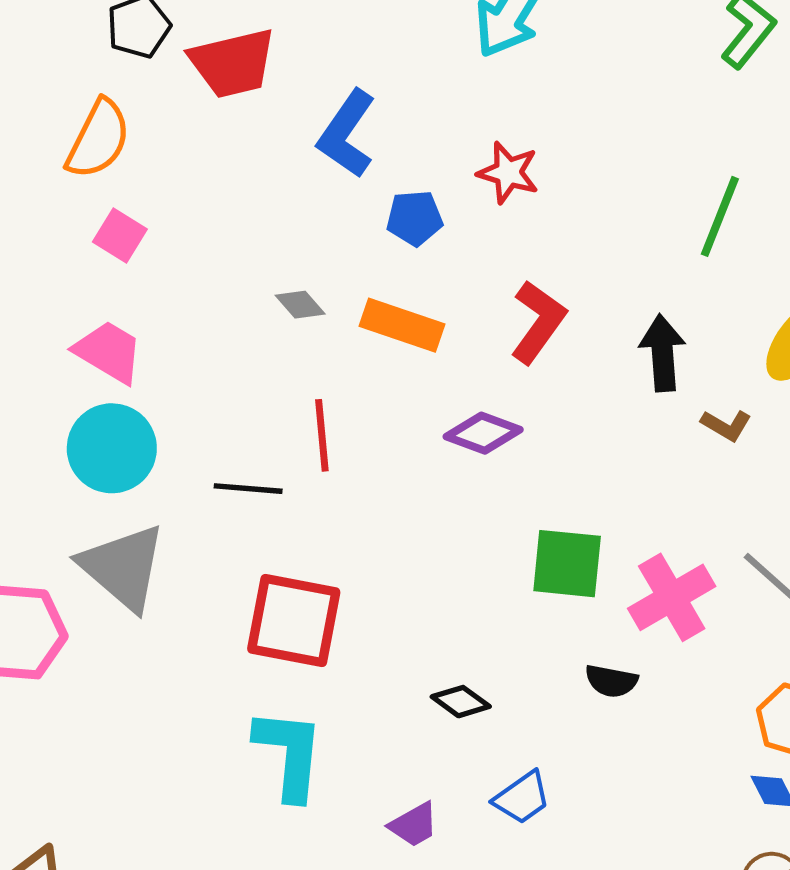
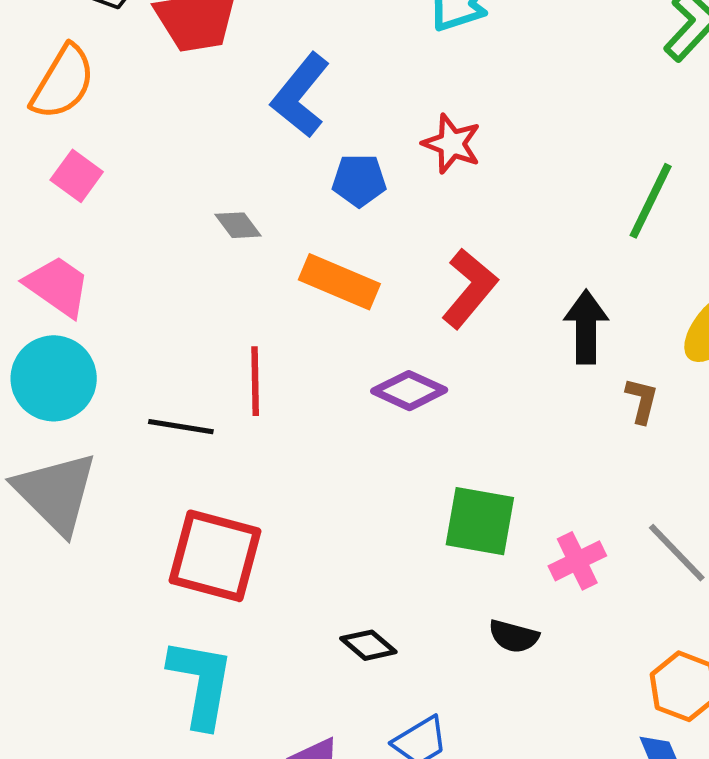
gray diamond: (300, 305) -> (238, 225), moved
brown L-shape: (726, 425) -> (642, 401), turned -111
pink cross: (672, 597) -> (577, 561), size x0.7

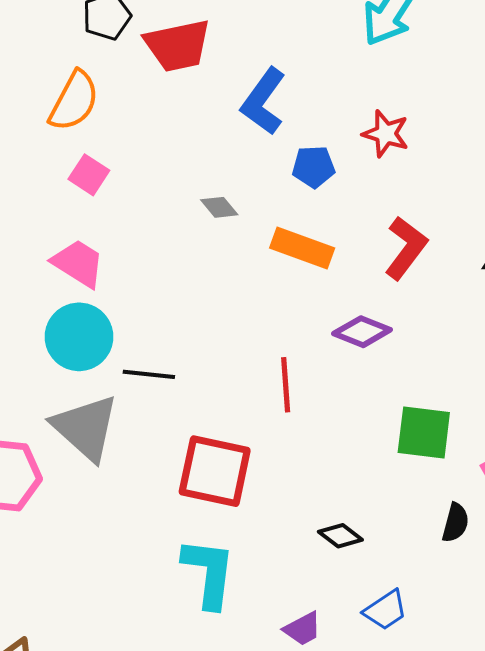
red line: (255, 381) -> (286, 385), moved
black line: (181, 427) -> (149, 374), moved
black semicircle: (514, 636) -> (455, 523), turned -87

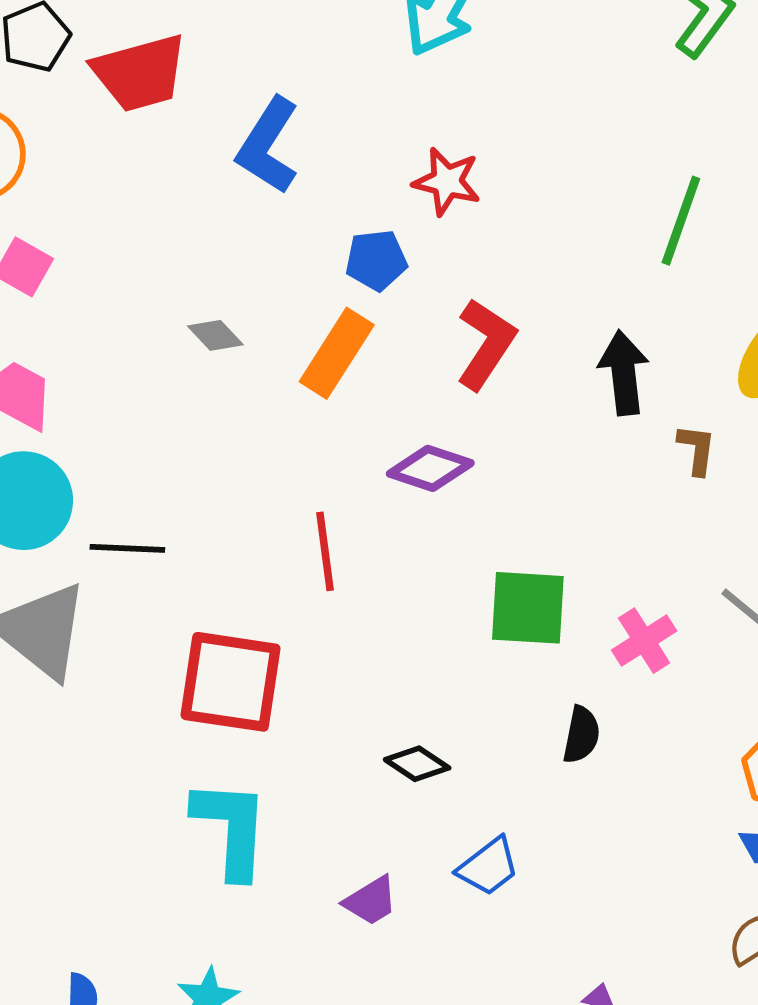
blue pentagon: (314, 167) -> (376, 260), moved
gray diamond: (219, 207) -> (215, 335), moved
orange rectangle: (302, 248) -> (337, 353), turned -74

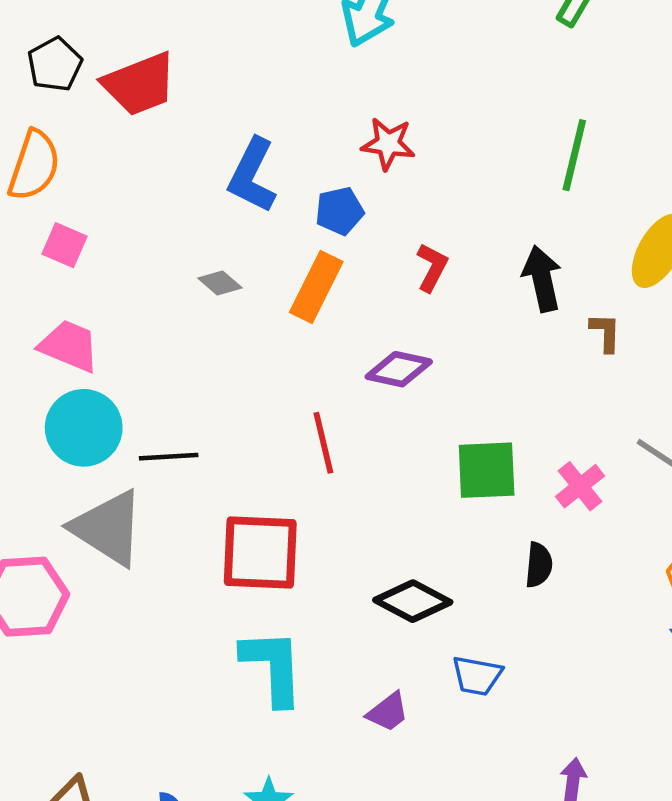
blue L-shape: (268, 146) -> (252, 176), moved
red L-shape: (486, 344) -> (432, 267), size x0.7
black diamond: (417, 764) -> (413, 601), size x1.5
blue trapezoid: (488, 867) -> (477, 676), turned 54

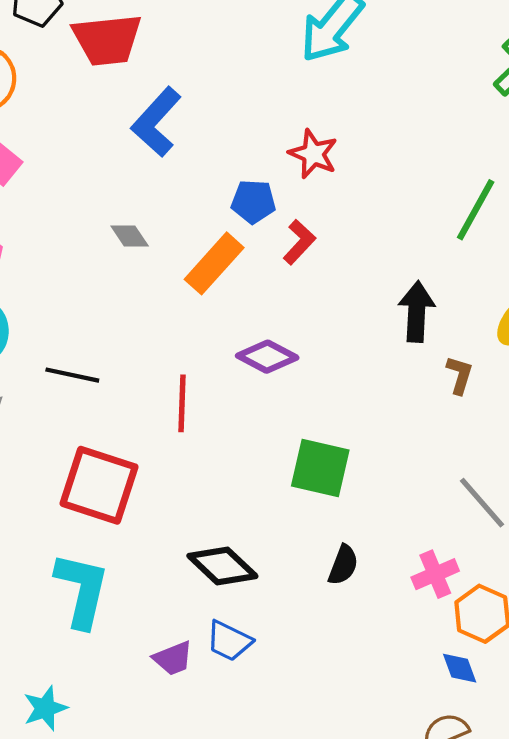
blue L-shape: (252, 176) -> (156, 122), moved
red L-shape: (432, 267) -> (299, 242), moved
black line: (169, 457) -> (72, 375), moved
pink cross: (580, 486) -> (435, 574), moved
blue trapezoid: (477, 676) -> (229, 641), moved

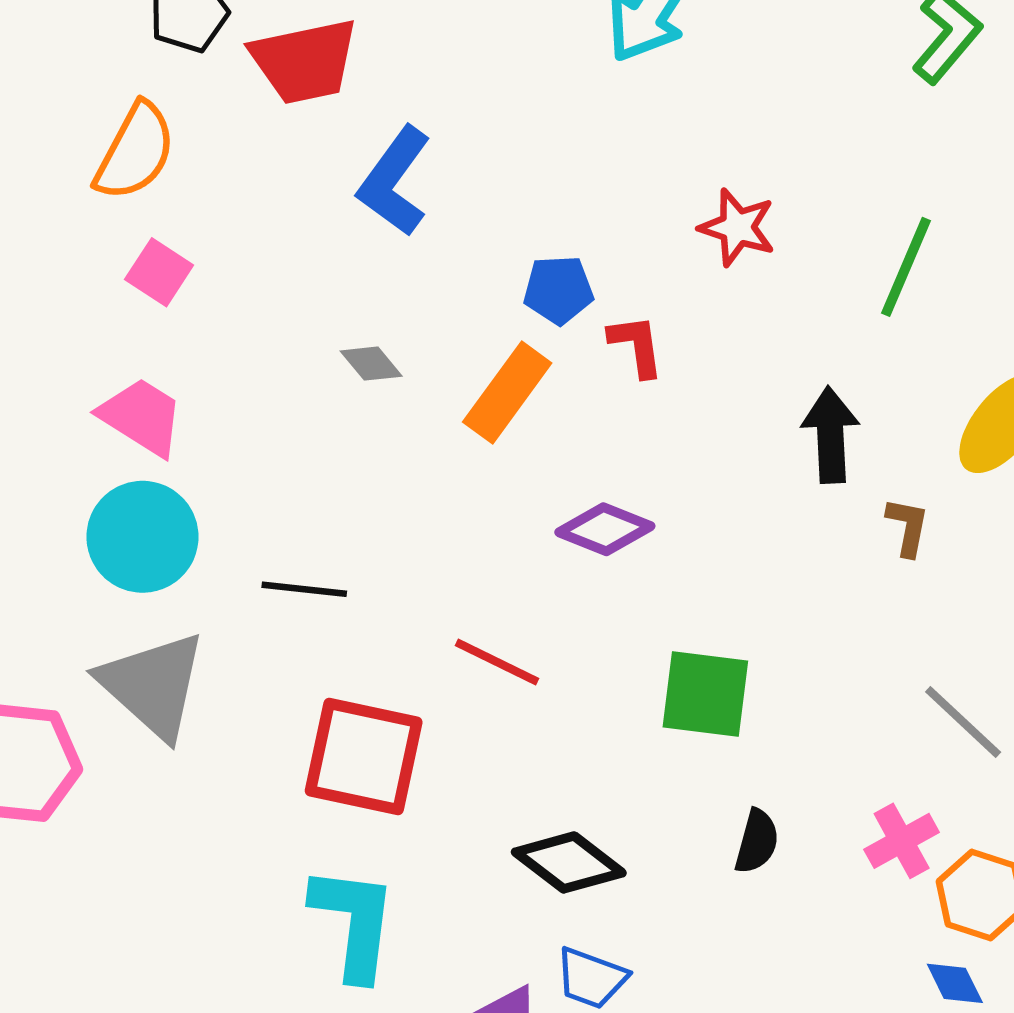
red star: (313, 154) -> (737, 227), moved
red L-shape: (299, 242) -> (636, 346), turned -45
red line: (182, 403) -> (497, 662), moved, turned -60

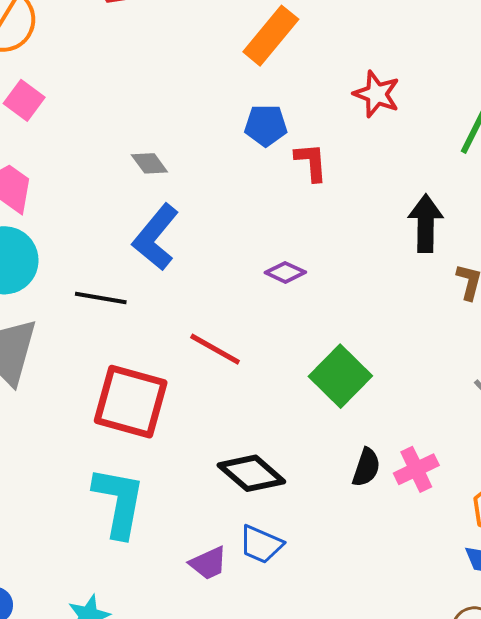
blue L-shape: (394, 181) -> (156, 237), moved
orange rectangle: (507, 392) -> (271, 36), moved
purple diamond: (605, 529) -> (285, 272), size x0.7
green square: (705, 694) -> (340, 376), turned 34
pink cross: (902, 841) -> (416, 469), moved

